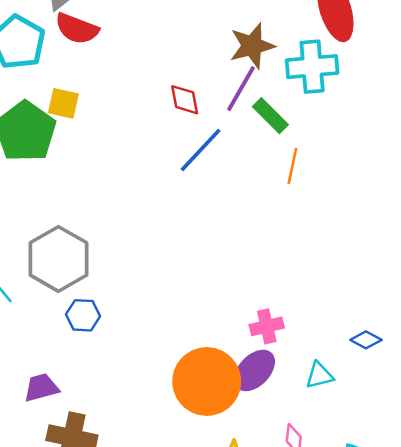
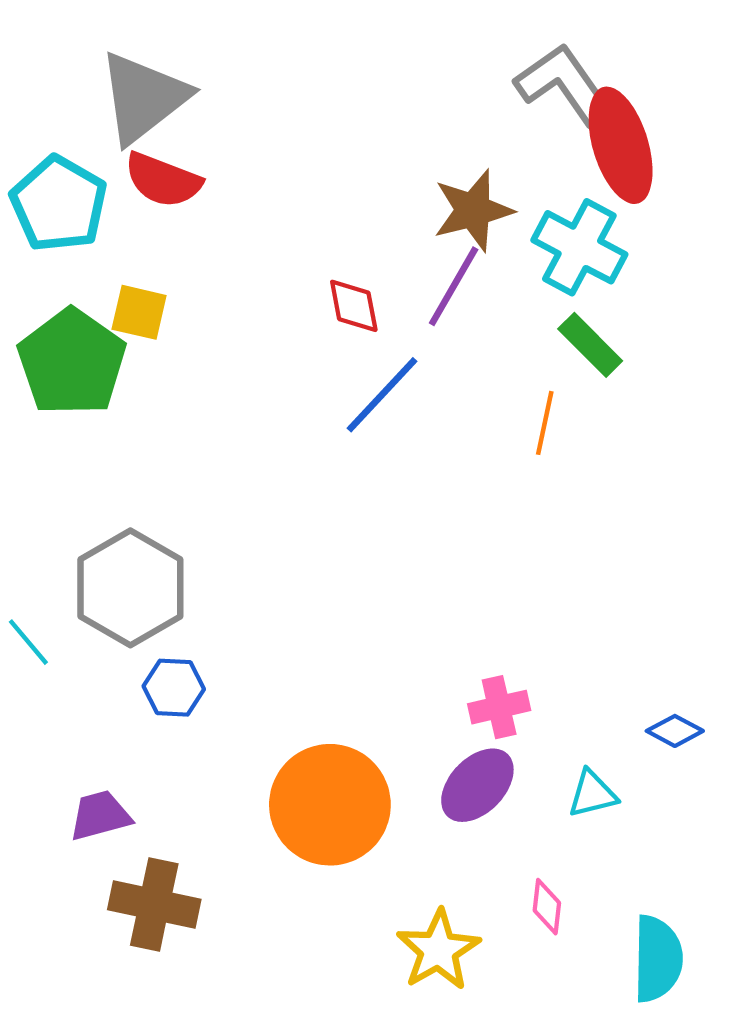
cyan cross: (312, 67) -> (579, 247), turned 33
green rectangle: (270, 116) -> (590, 345), moved
orange circle: (207, 381) -> (330, 805), moved

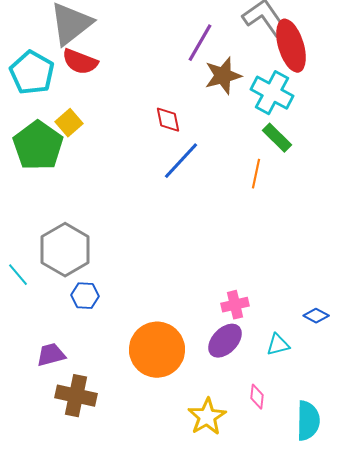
purple line: (454, 286) -> (200, 43), moved
yellow square: (139, 312) -> (69, 123), turned 36

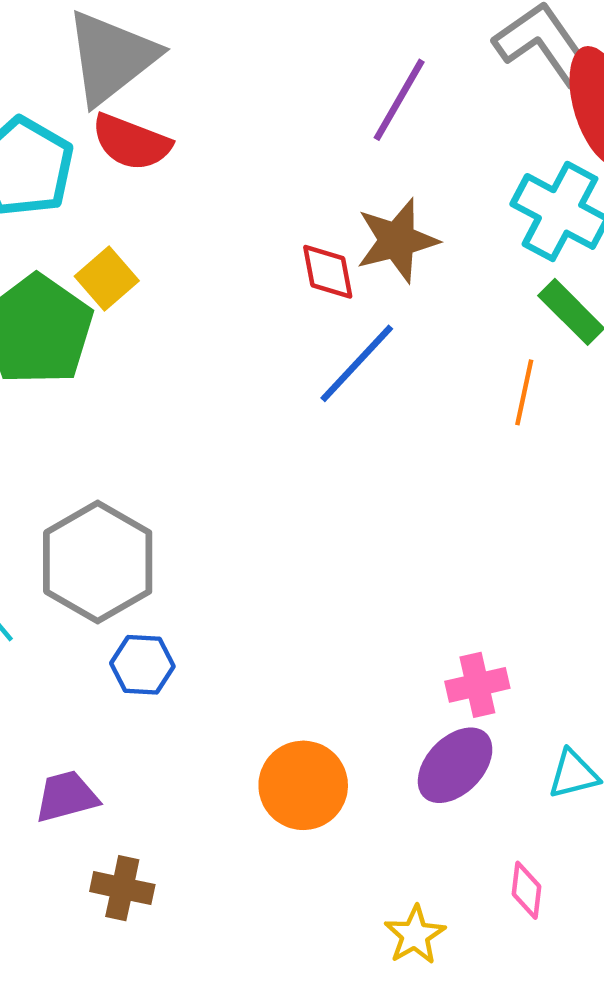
brown star: (223, 76) -> (397, 240), moved
orange circle: (157, 350) -> (303, 785), size x0.7
brown cross: (76, 396) -> (122, 888), size x0.7
yellow star: (207, 417) -> (415, 935), size x0.7

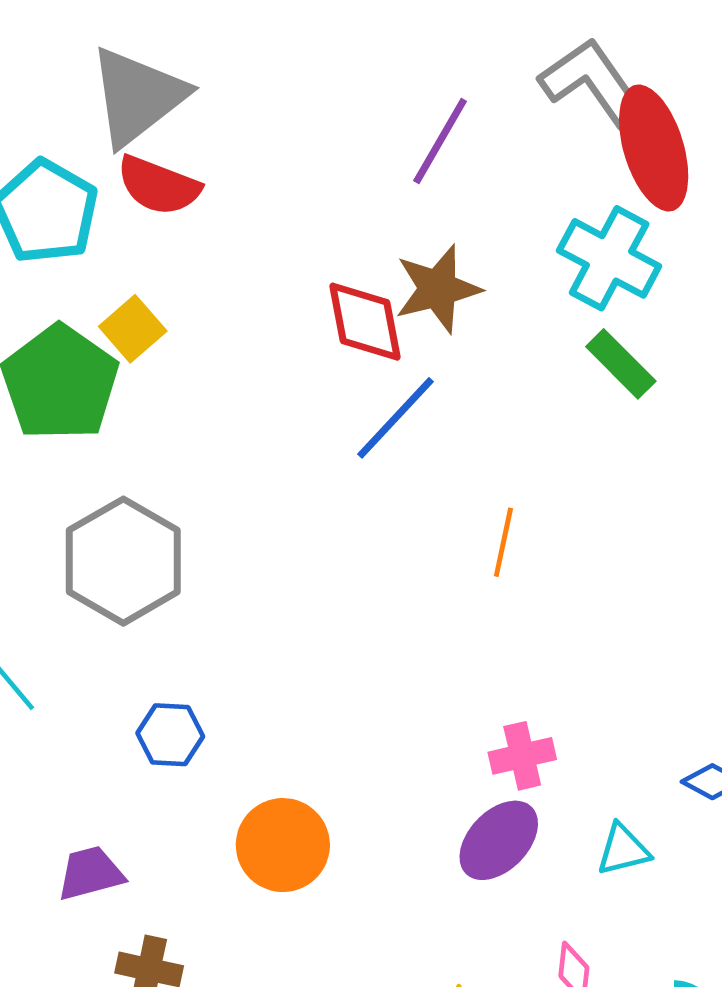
red diamond: (328, 272) -> (365, 322), size x1.4
orange line: (524, 392) -> (503, 542), moved
gray hexagon: (98, 562) -> (123, 561), moved
orange circle: (303, 785) -> (283, 845), moved

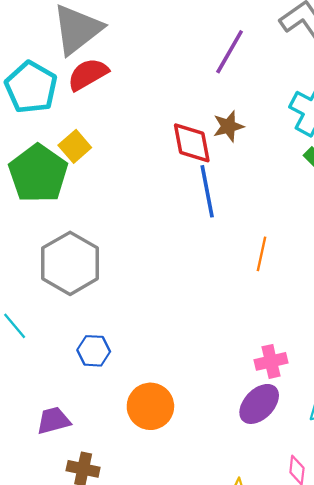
red semicircle: (158, 186) -> (88, 74), turned 129
brown star: (438, 289) -> (228, 126), size x0.7
blue line: (395, 418) -> (207, 191), turned -54

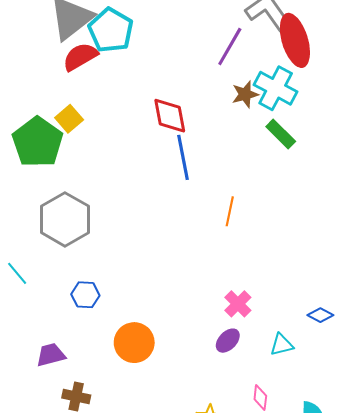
purple line: (230, 52) -> (230, 47), moved
cyan pentagon: (31, 87) -> (111, 30), moved
brown star: (228, 126) -> (245, 94), moved
pink cross: (271, 361) -> (238, 304), turned -32
purple ellipse: (259, 404) -> (228, 341), size x0.7

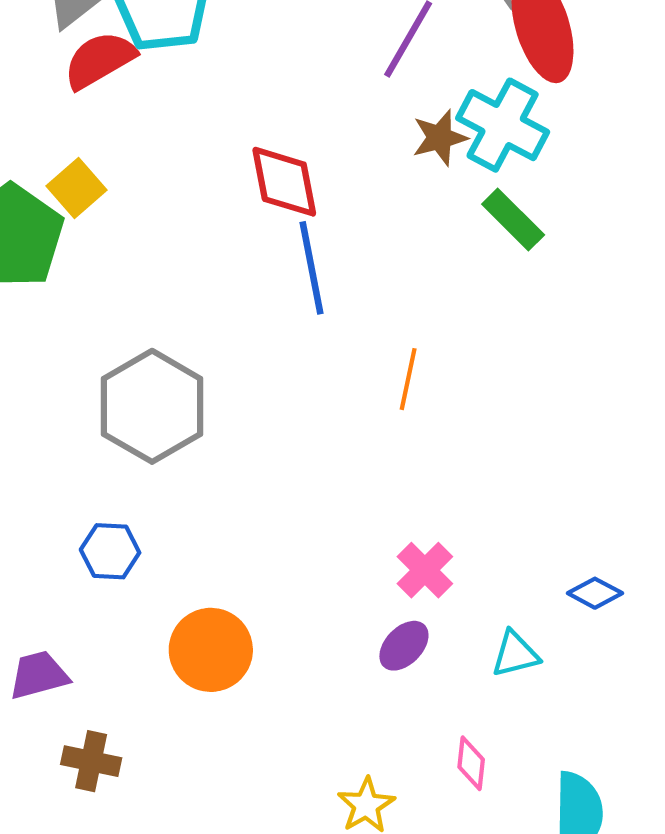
gray hexagon: (65, 219) -> (152, 406), moved

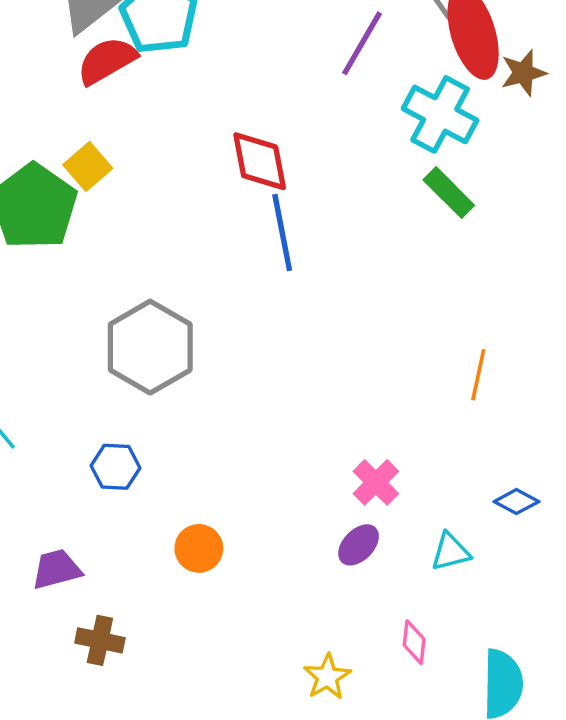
brown star: (440, 138) -> (523, 73), moved
orange line: (408, 379) -> (478, 375), moved
orange circle: (211, 650) -> (199, 548), size x0.7

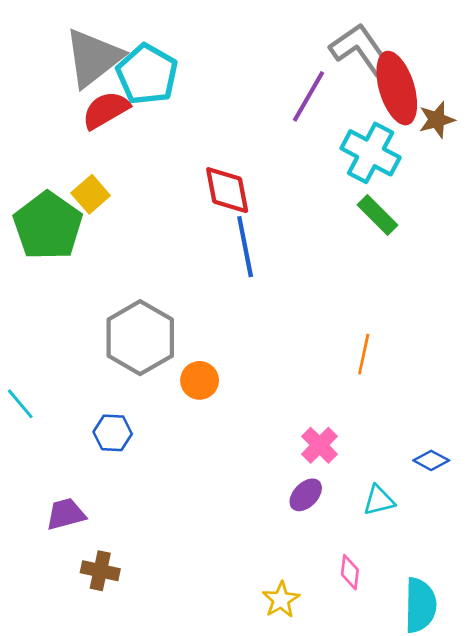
orange line: (478, 375) -> (364, 354), moved
orange circle: (199, 548) -> (200, 380), moved

